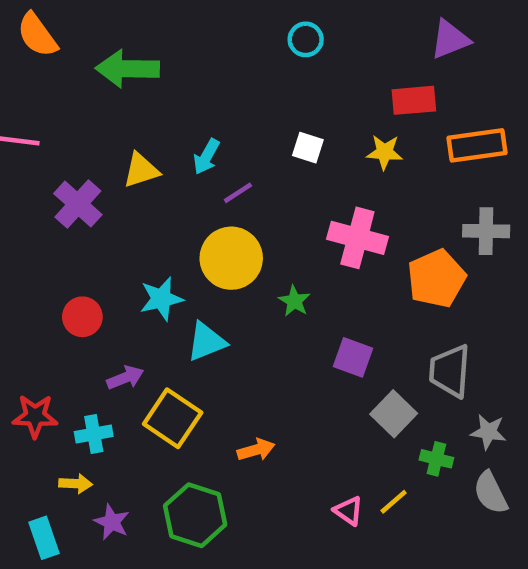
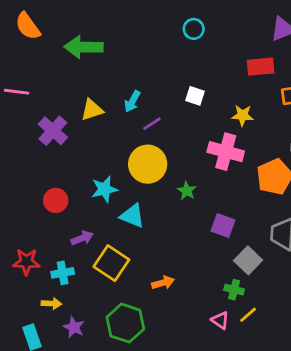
yellow star: (385, 152) -> (242, 115), moved
cyan triangle: (206, 342) -> (132, 216), turned 44
green cross: (436, 459) -> (234, 290), moved

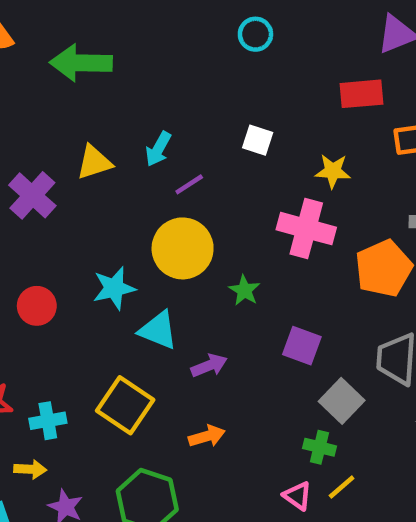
purple arrow: (82, 238) -> (209, 365), moved

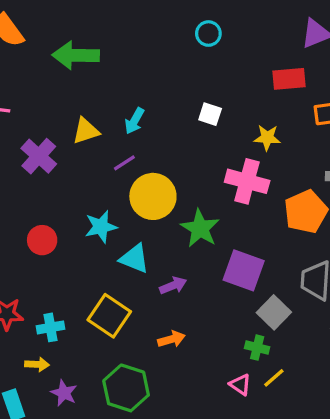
purple line: (189, 184) -> (124, 163), moved
green star: (244, 290) -> (200, 228), size x1.6
purple square: (302, 346) -> (244, 270), size x1.4

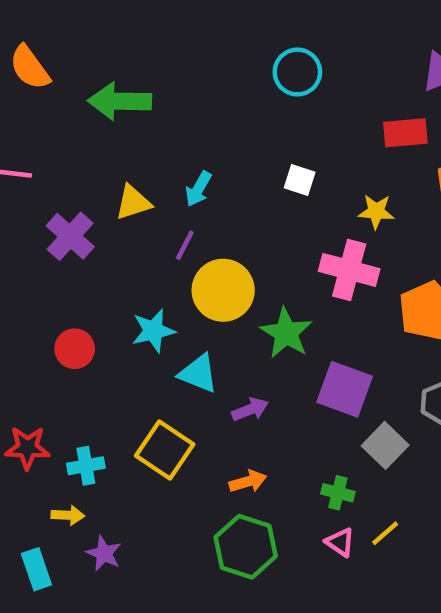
cyan circle: (208, 34) -> (297, 72), size x1.4
purple line: (124, 163) -> (185, 245), turned -30
green cross: (257, 348) -> (338, 493), moved
green hexagon: (126, 388) -> (246, 547), moved

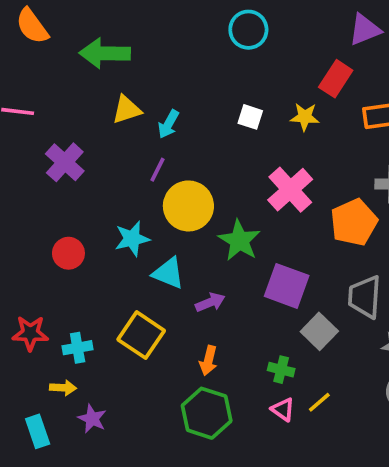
red rectangle: (405, 133) -> (336, 79), turned -52
yellow triangle: (133, 202) -> (127, 110), moved
yellow star: (376, 211) -> (305, 117), moved
pink cross: (349, 270) -> (290, 190), turned 33
orange arrow: (248, 481) -> (208, 360), turned 120

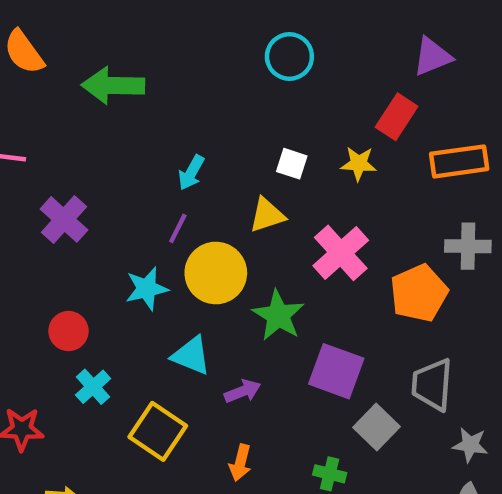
yellow triangle: (127, 110) -> (267, 215), moved
cyan star: (132, 239) -> (147, 289), moved
cyan cross: (78, 348) -> (93, 387), moved, turned -32

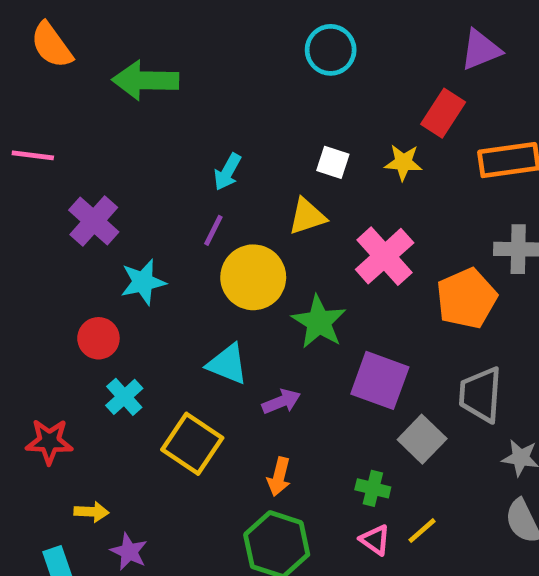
cyan star: (147, 289) -> (143, 282), moved

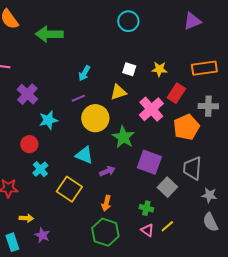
red rectangle: (443, 113) -> (176, 93), moved
purple line: (213, 230) -> (78, 98), turned 40

